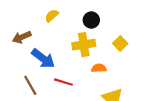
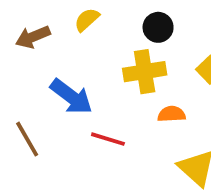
brown arrow: (22, 37) -> (33, 37), moved
brown line: (30, 85) -> (27, 139), moved

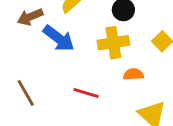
blue arrow: (71, 97) -> (59, 38), moved

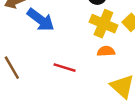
yellow cross: (113, 43) -> (103, 24), moved, turned 32

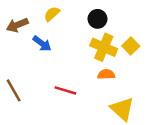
blue arrow: (41, 20) -> (42, 44), size x0.7

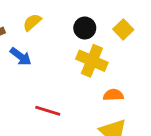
yellow square: (131, 46) -> (123, 29), moved
orange semicircle: (106, 74) -> (113, 95), moved

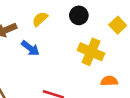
black circle: (85, 28) -> (79, 15), moved

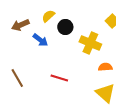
black circle: (79, 15) -> (65, 27), moved

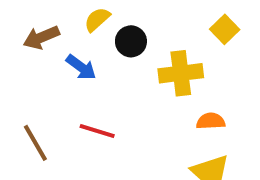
yellow cross: (90, 43) -> (181, 73), turned -30
red line: (59, 78) -> (97, 131), moved

